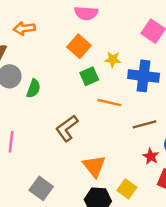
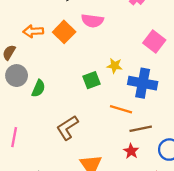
orange square: (79, 46) -> (64, 32), moved
orange line: (109, 103) -> (121, 109), moved
red star: (151, 156) -> (131, 151), moved

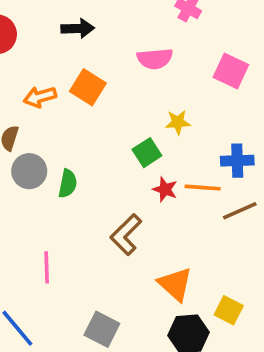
pink semicircle: (92, 21) -> (155, 59), moved
blue cross: (143, 83) -> (237, 161), moved, size x0.7
red star: (131, 151) -> (165, 189), moved

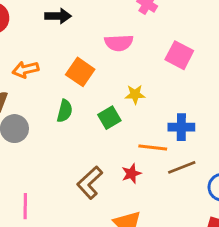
orange square: (88, 87) -> (80, 72), moved
green semicircle: (68, 184) -> (65, 111), moved
red star: (165, 189) -> (131, 174), moved, turned 30

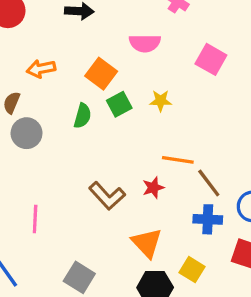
green square: (109, 118) -> (119, 104), moved
blue cross: (181, 127) -> (208, 219), moved
brown line: (182, 167) -> (209, 183), turned 72
brown L-shape: (90, 183) -> (107, 196), turned -92

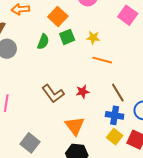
orange line: (178, 160) -> (102, 60), moved
yellow square: (192, 270) -> (115, 137), moved

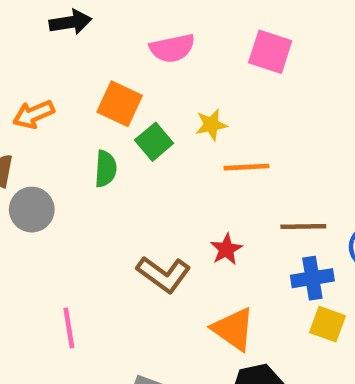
brown line: (118, 93) -> (303, 227), turned -42

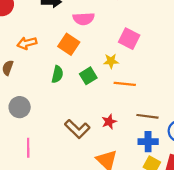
pink semicircle: (172, 48) -> (84, 19), moved
pink square: (270, 52) -> (129, 39), moved
green square: (154, 142) -> (88, 76), moved
gray circle: (32, 210) -> (20, 107), moved

